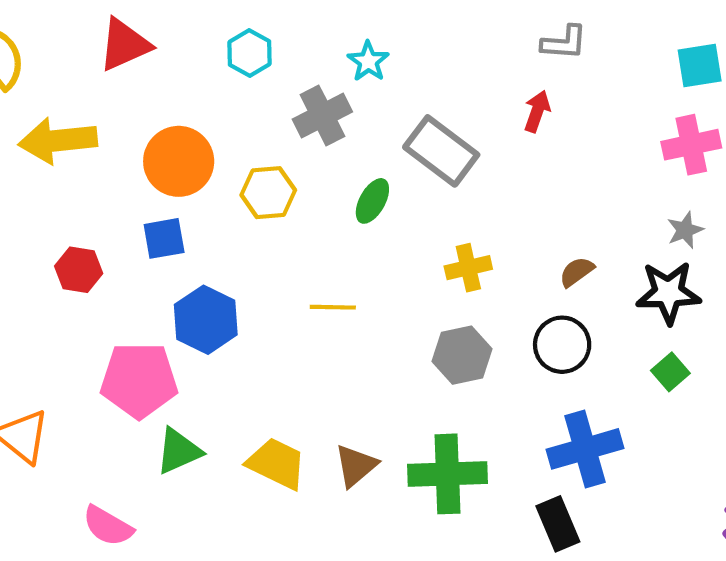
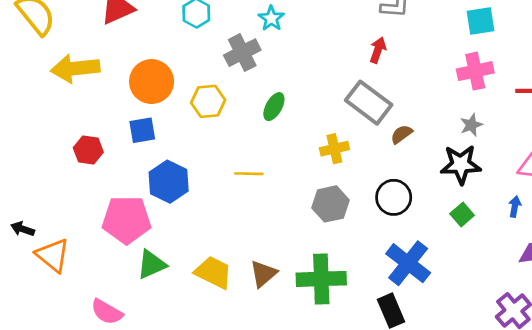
gray rectangle: (441, 151) -> (369, 103), moved
brown semicircle: (577, 272) -> (402, 134), moved
blue cross: (585, 449) -> (408, 263), turned -36

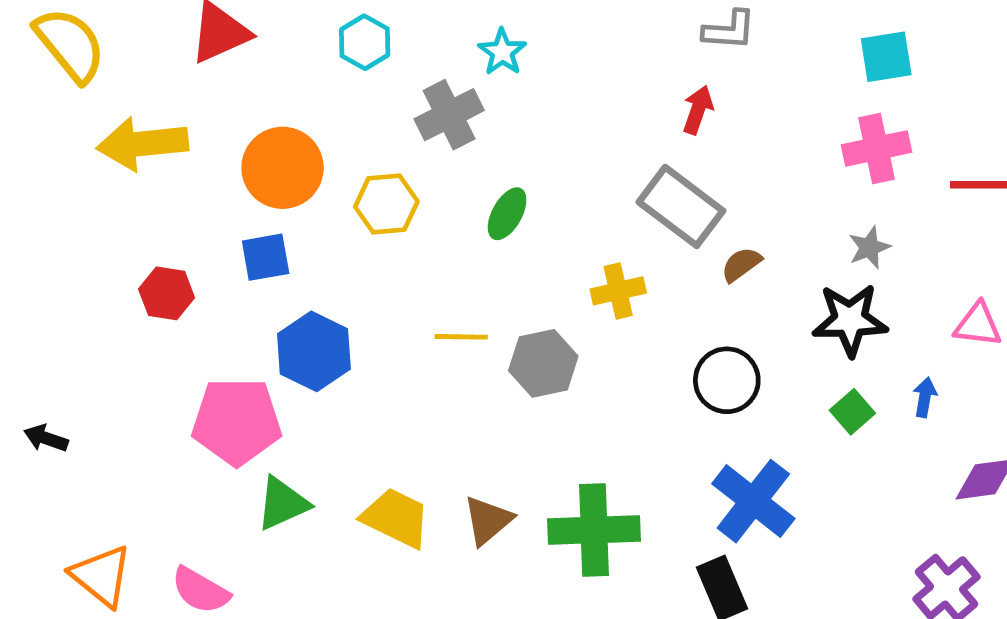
gray hexagon: (330, 204) -> (543, 363), moved
blue arrow: (515, 207) -> (925, 397), moved
orange triangle: (53, 255) -> (101, 576), moved

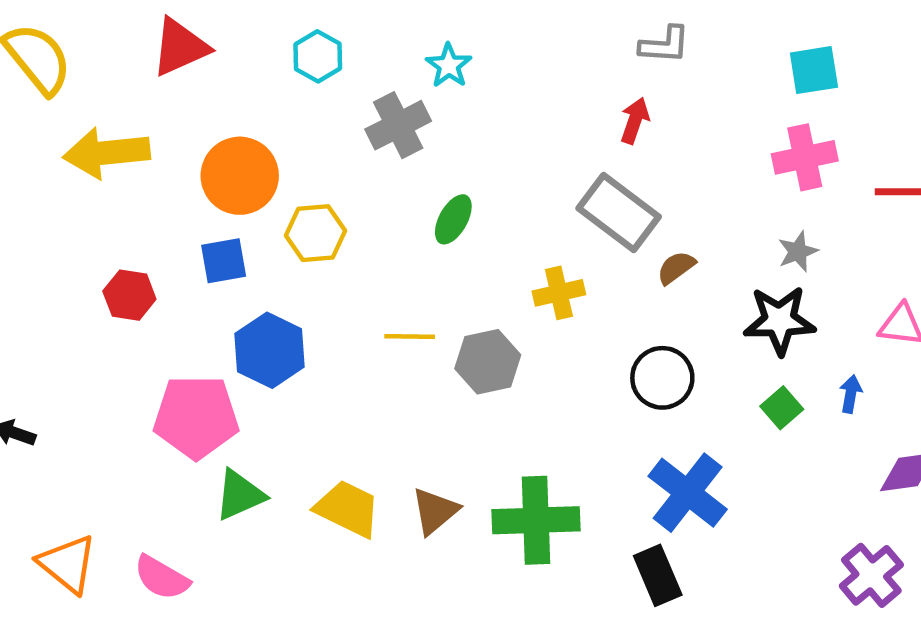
yellow hexagon: (386, 204) -> (316, 233), moved

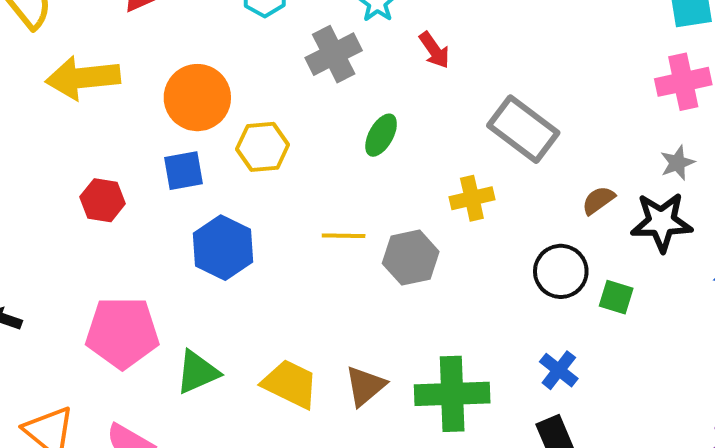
red arrow: (635, 121) -> (434, 50), moved, turned 126
brown semicircle: (676, 268) -> (598, 200), moved
green square: (782, 408) -> (616, 297), moved, turned -32
pink pentagon: (196, 417) -> (122, 333), moved
blue cross: (688, 493) -> (559, 370), moved, size x0.6

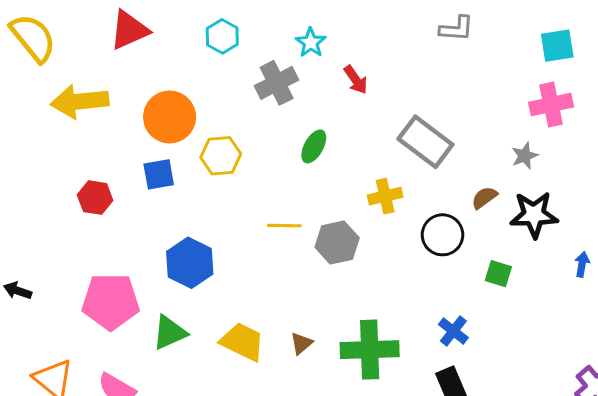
gray star: (677, 163) -> (525, 156), moved
blue hexagon: (223, 248) -> (190, 263), moved
black circle: (561, 271) -> (442, 235), moved
brown triangle: (365, 386) -> (301, 343), size x0.7

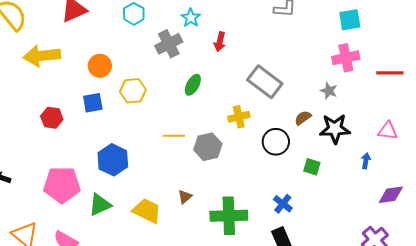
red arrow: (356, 80) -> (220, 42), turned 48
orange circle: (170, 117) -> (100, 66), size x0.7
gray star: (525, 156) -> (329, 91), turned -30
brown triangle: (301, 343) -> (185, 197), moved

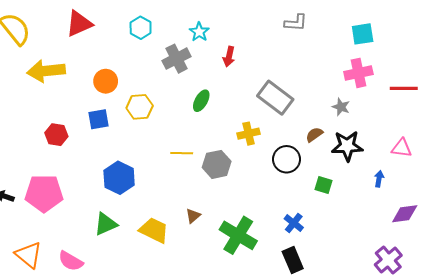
pink pentagon: (62, 185) -> (44, 193), moved
green cross: (229, 216) -> (238, 235), turned 33

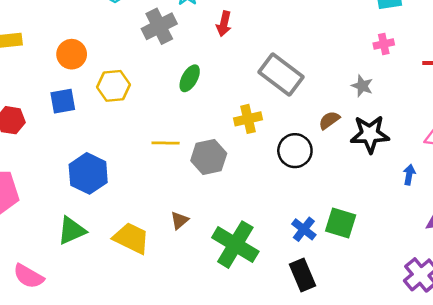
pink cross: (358, 73) -> (384, 44), size x0.6
green square: (324, 185) -> (341, 223), moved, size x1.4

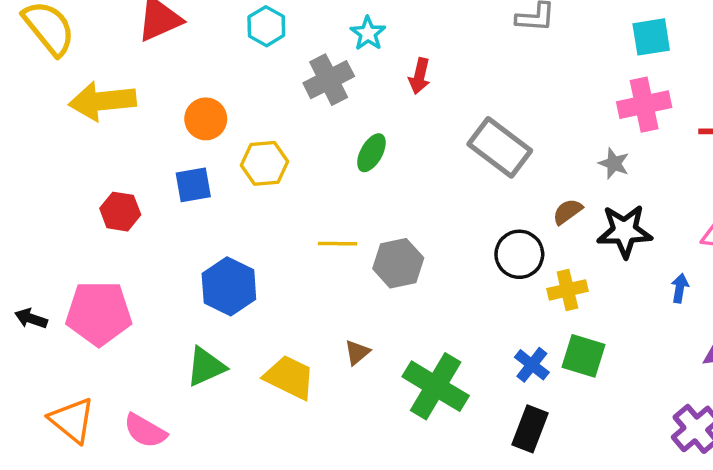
pink cross: (384, 44) -> (644, 105), size x1.8
yellow cross: (248, 119) -> (567, 290), moved
black rectangle: (303, 275) -> (530, 429), turned 44

